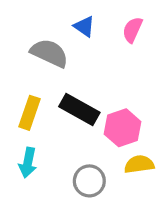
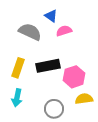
pink semicircle: (133, 30) -> (64, 31), moved, turned 49
black rectangle: (79, 109) -> (48, 66), turned -40

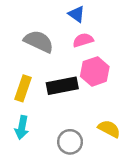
blue triangle: (51, 16) -> (77, 14), moved
pink hexagon: (74, 77) -> (95, 71), moved
yellow semicircle: (84, 99) -> (109, 129), turned 36

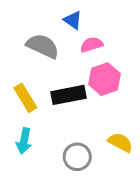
blue triangle: (77, 14) -> (73, 20), moved
yellow rectangle: (23, 88) -> (25, 98), turned -50

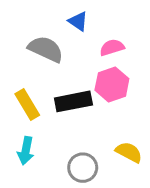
pink semicircle: (92, 45) -> (112, 48), moved

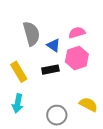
blue triangle: (78, 21) -> (54, 45), moved
gray semicircle: (46, 49) -> (31, 34), turned 50
black rectangle: (73, 101) -> (50, 70), size x0.7

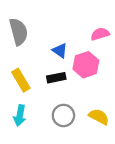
pink semicircle: (77, 33) -> (100, 34), moved
gray semicircle: (31, 34) -> (19, 32), moved
gray circle: (57, 115) -> (63, 115), moved

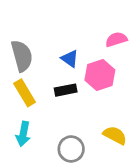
gray semicircle: (19, 32) -> (22, 56), moved
gray circle: (63, 115) -> (71, 149), moved

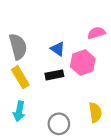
yellow semicircle: (115, 135) -> (95, 112), turned 54

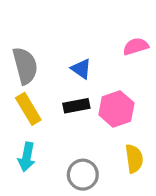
pink hexagon: (83, 62) -> (116, 109), moved

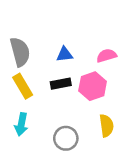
pink semicircle: (136, 46) -> (107, 56), moved
blue triangle: (81, 69) -> (65, 54), turned -42

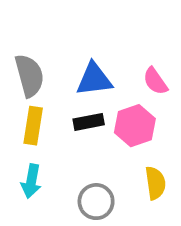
blue triangle: (65, 54) -> (94, 79), size x1.5
pink semicircle: (107, 56) -> (155, 81), turned -108
yellow rectangle: (23, 86) -> (33, 126), turned 40

